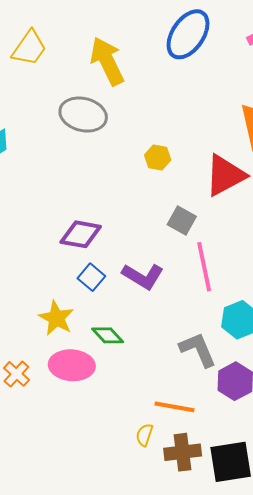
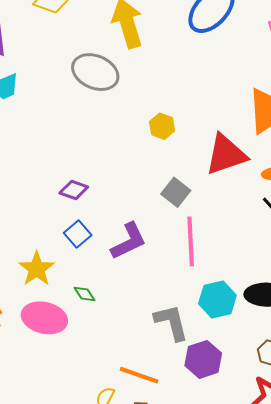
purple diamond: (81, 234) -> (74, 190), size x0.7
purple L-shape: (143, 276) -> (129, 241), turned -66
green diamond: (108, 335) -> (84, 294), size x0.7

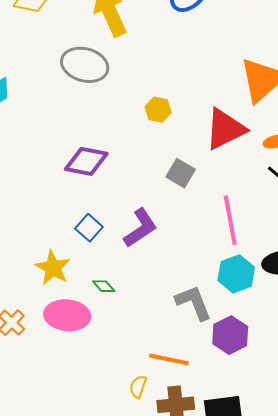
purple diamond: (74, 190) -> (86, 161), moved, size x1.5
pink line: (191, 241) -> (230, 220), moved

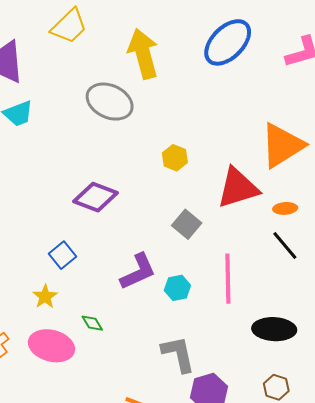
blue square: (89, 228) -> (63, 255), moved
yellow star: (53, 268) -> (45, 297), size x0.7
cyan hexagon: (236, 274) -> (177, 288), moved, size x0.7

